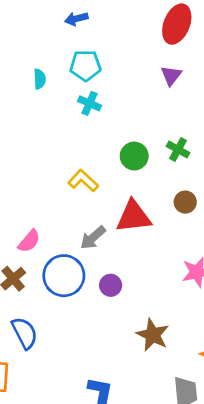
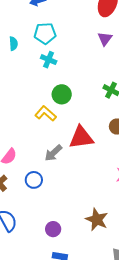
green circle: (134, 156) -> (62, 94), moved
blue circle: (64, 276) -> (34, 180), size x0.6
purple circle: (111, 285) -> (53, 229), moved

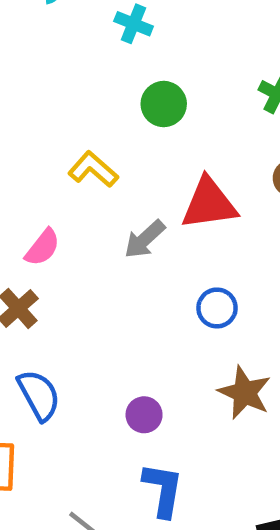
yellow L-shape: (46, 113) -> (93, 169), moved
blue circle: (34, 180) -> (217, 308), moved

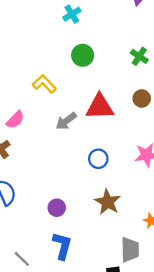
cyan cross: (134, 24) -> (72, 14), turned 30

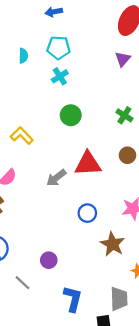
yellow L-shape: (44, 84) -> (22, 136), moved
brown star: (108, 202) -> (112, 244), moved
blue L-shape: (62, 246) -> (73, 299), moved
gray line: (22, 259) -> (22, 283), moved

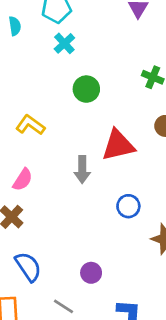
gray arrow: (56, 178) -> (82, 170), turned -42

